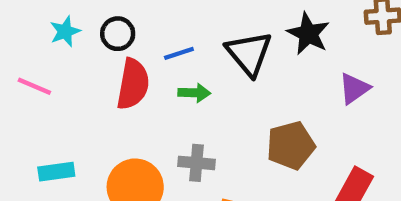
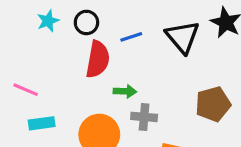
pink line: (34, 86) -> (26, 90), moved
green arrow: (194, 93) -> (125, 91), moved

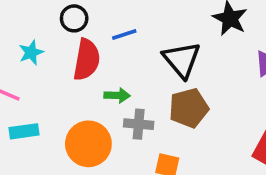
cyan star: (48, 21) -> (31, 52), moved
black triangle: (183, 37) -> (182, 60), moved
brown pentagon: (213, 104) -> (189, 108), moved

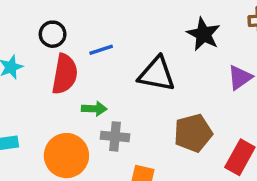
black triangle: (182, 60) -> (157, 74), turned -39
brown pentagon: (189, 108) -> (193, 133), moved

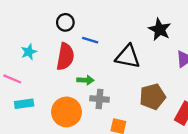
black circle: (53, 34) -> (65, 22), moved
blue line: (101, 50) -> (90, 40), turned 35

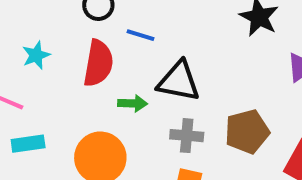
black triangle: (128, 57) -> (179, 81), moved
gray cross: (100, 99) -> (187, 136), moved

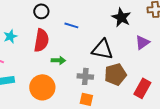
blue line: (141, 35) -> (71, 25), moved
black triangle: (179, 81) -> (102, 49), moved

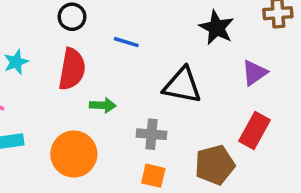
brown pentagon: (115, 74) -> (215, 165), moved
red rectangle: (142, 88) -> (254, 131), moved

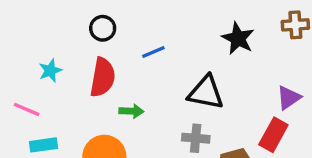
blue line: (126, 42) -> (153, 52), turned -40
purple triangle: (254, 73) -> (289, 98), moved
gray cross: (151, 134) -> (196, 138), moved

